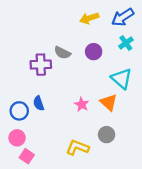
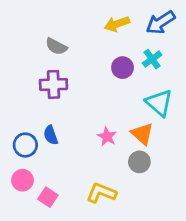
cyan cross: (126, 43) -> (152, 59), moved
gray semicircle: (62, 53) -> (56, 46), moved
gray circle: (107, 135) -> (139, 162), moved
pink square: (27, 156) -> (48, 197), moved

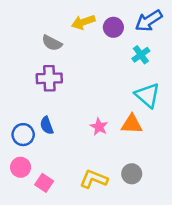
yellow arrow: (117, 24) -> (83, 22), moved
purple circle: (123, 68) -> (113, 27), moved
orange triangle: (142, 134) -> (132, 124), turned -40
gray circle: (139, 162) -> (132, 174), moved

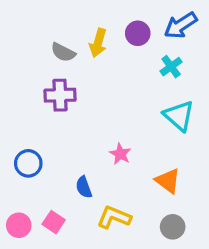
yellow arrow: (83, 22) -> (98, 43), moved, turned -55
orange triangle: (132, 124) -> (168, 181), moved, turned 35
blue semicircle: (47, 125) -> (84, 187), moved
pink circle: (21, 167) -> (19, 225), moved
gray circle: (132, 174) -> (173, 227), moved

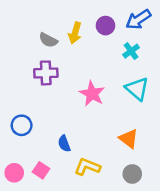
pink star: (120, 154) -> (92, 94), moved, size x1.5

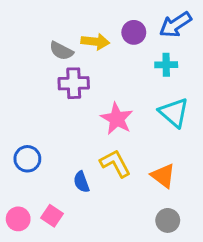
yellow arrow: (75, 33) -> (95, 42), turned -100
cyan cross: (131, 51) -> (166, 65), turned 35
purple cross: (46, 73) -> (74, 83), moved
yellow L-shape: (87, 167) -> (115, 163), moved, turned 40

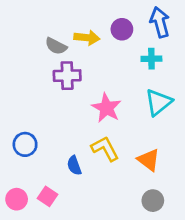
blue arrow: (175, 25) -> (160, 22), turned 108
cyan triangle: (174, 113) -> (158, 102), turned 40

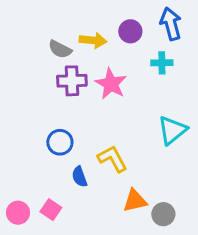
cyan triangle: (158, 102) -> (172, 130), moved
pink star: (106, 108) -> (111, 84), moved
blue circle: (25, 144) -> (60, 142), moved
orange triangle: (149, 160) -> (135, 201), moved, turned -50

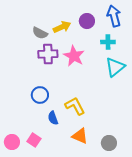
yellow arrow: (93, 40) -> (62, 27), turned -30
cyan triangle: (172, 130) -> (115, 67), moved
orange triangle: (135, 201) -> (80, 136), moved, turned 36

